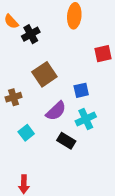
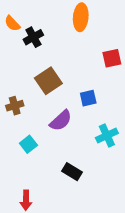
cyan cross: (86, 119) -> (107, 135), moved
black rectangle: (66, 141) -> (72, 172), moved

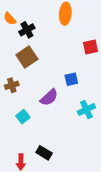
brown square: (48, 81) -> (27, 57), moved
black rectangle: (72, 172) -> (44, 153), moved

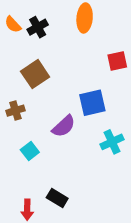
black cross: (27, 30) -> (38, 27), moved
blue square: (71, 79) -> (92, 103), size x1.5

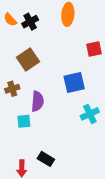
purple semicircle: (64, 126) -> (37, 101), moved, turned -42
cyan square: (30, 151) -> (24, 121), turned 32

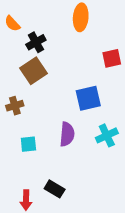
black cross: (30, 22) -> (36, 42), moved
purple semicircle: (37, 101) -> (67, 134), moved

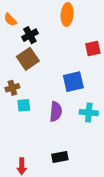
cyan cross: (107, 135) -> (89, 113), turned 30
cyan square: (28, 144) -> (24, 105), moved
black rectangle: (55, 189) -> (60, 157), moved, turned -42

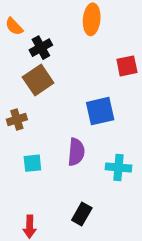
cyan square: (24, 105) -> (32, 163), moved
cyan cross: (89, 113) -> (118, 167), moved
black rectangle: (60, 157) -> (82, 214), turned -49

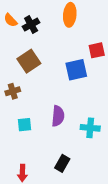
black cross: (41, 48) -> (31, 25), moved
blue square: (100, 111) -> (76, 70), moved

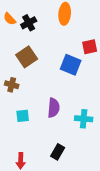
blue square: (76, 70) -> (71, 65), turned 35
brown cross: (13, 91) -> (12, 85), turned 32

